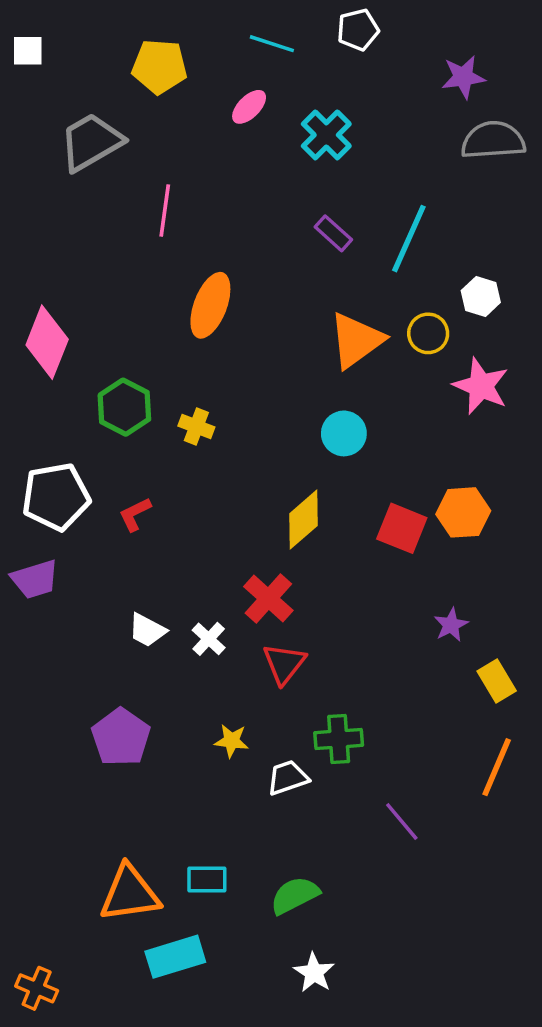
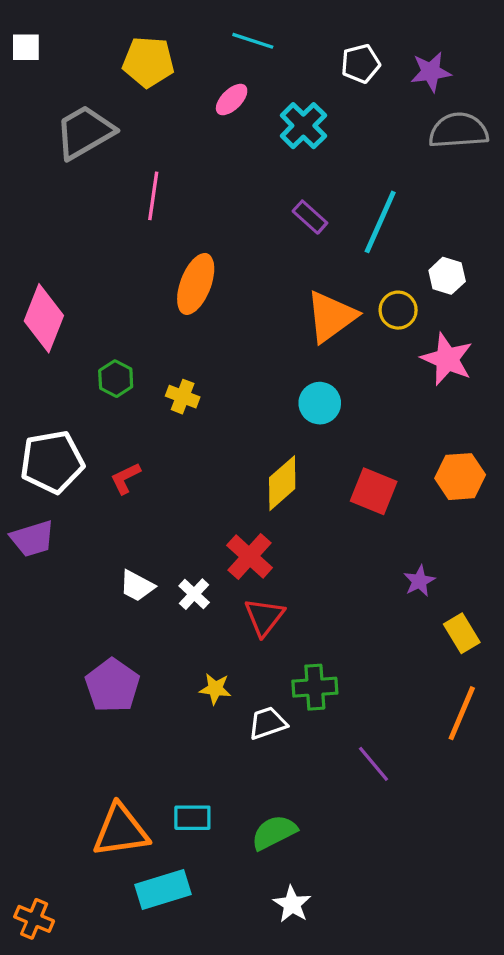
white pentagon: (358, 30) -> (361, 64), moved
green hexagon: (124, 407) -> (116, 379), size x0.7
orange hexagon: (463, 512) -> (460, 477), moved

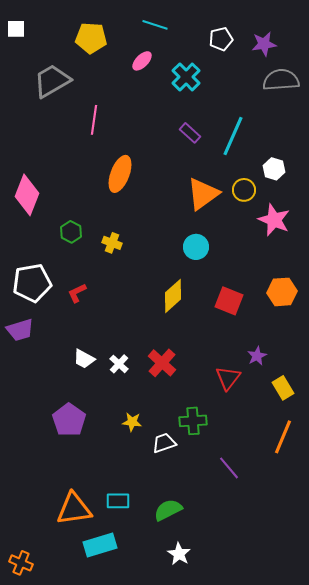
red cross: (250, 557) -> (162, 363), moved
red triangle: (264, 617) -> (228, 378), moved

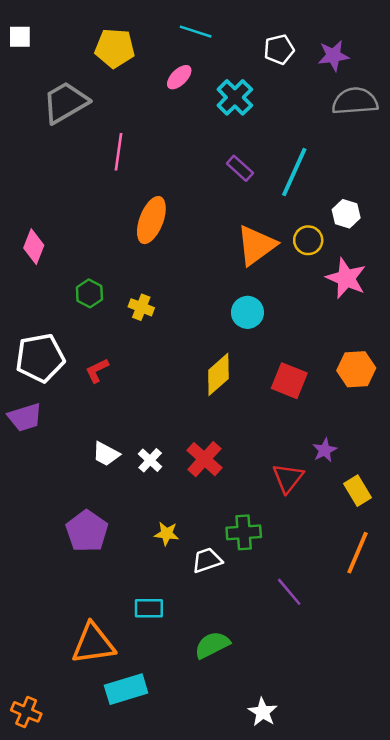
pink diamond: (27, 195) -> (34, 247), size x0.7
cyan rectangle: (118, 501) -> (149, 608), moved
white star: (179, 554) -> (263, 712), moved

